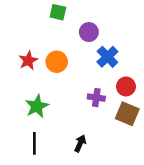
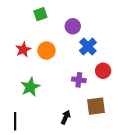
green square: (58, 12) -> (40, 14), moved, turned -32
brown square: (127, 114) -> (96, 106), moved, turned -30
black line: (34, 143) -> (15, 121), moved

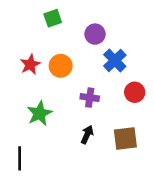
purple cross: (79, 80) -> (90, 98), moved
black arrow: (66, 117) -> (87, 135), moved

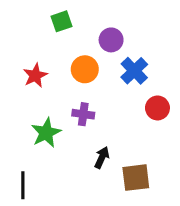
orange circle: (61, 66) -> (85, 69), moved
purple cross: (90, 98) -> (83, 114), moved
brown square: (125, 139) -> (136, 178), moved

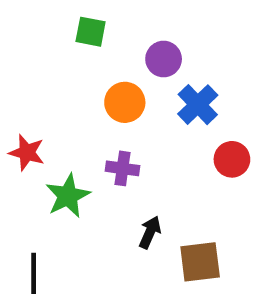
green square: (62, 21) -> (91, 32), turned 30
red star: (35, 75) -> (27, 152), moved, turned -30

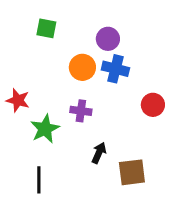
green square: (91, 32) -> (46, 28), moved
blue cross: (198, 105) -> (115, 69), moved, turned -32
black line: (34, 273) -> (39, 180), moved

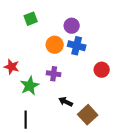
green square: (46, 28) -> (31, 19), turned -32
black arrow: (99, 153) -> (66, 102), turned -88
brown square: (132, 172) -> (88, 115), turned -36

